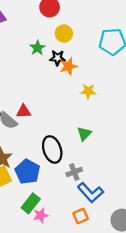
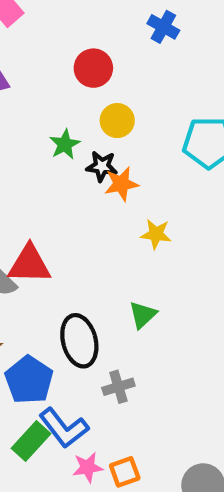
red triangle: (23, 111) -> (29, 264), size x1.5
blue L-shape: (90, 193) -> (64, 428), moved
pink star: (41, 215) -> (88, 467), moved

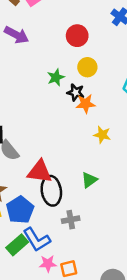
red triangle: (29, 264) -> (40, 172), moved

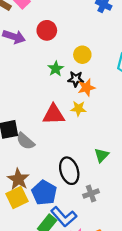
red circle: (77, 36) -> (47, 30), moved
yellow star: (102, 135) -> (78, 109), moved
red triangle: (40, 172) -> (54, 114), moved

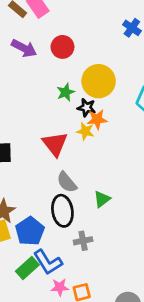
yellow circle: (82, 55) -> (99, 81), size x1.6
yellow star: (78, 109) -> (85, 131), moved
red triangle: (54, 114) -> (55, 144), turned 45
gray semicircle: (25, 141) -> (67, 182), moved

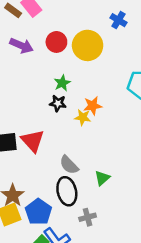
yellow circle: (99, 81) -> (88, 45), moved
black star: (86, 108) -> (58, 103), moved
red triangle: (55, 144) -> (33, 141), moved

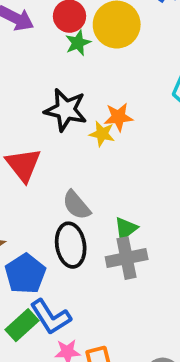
green star: (62, 83) -> (78, 43), moved
black star: (58, 103) -> (66, 110), size x1.6
gray cross: (88, 217) -> (127, 258), moved, size x1.5

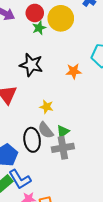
orange star: (118, 117) -> (74, 71), moved
yellow star: (102, 134) -> (47, 107), moved
gray semicircle: (76, 205) -> (46, 130), moved

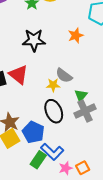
yellow star: (47, 107) -> (53, 85), moved
gray semicircle: (46, 130) -> (64, 75), moved

